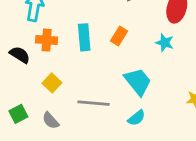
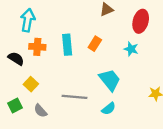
yellow square: (52, 83) -> (31, 84), moved

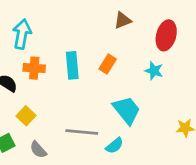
cyan semicircle: (109, 109) -> (114, 146), moved

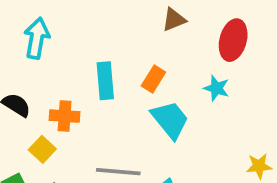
orange cross: (34, 68) -> (65, 116), moved
cyan trapezoid: (127, 110) -> (170, 120), moved

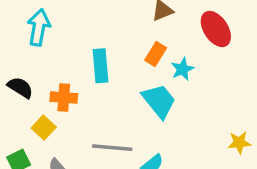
red ellipse: (233, 40) -> (216, 29), turned -48
orange rectangle: (153, 79) -> (156, 54), moved
cyan star: (216, 88) -> (182, 69), moved, turned 30

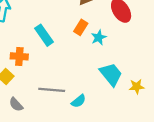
cyan rectangle: (101, 66) -> (44, 35), turned -30
cyan trapezoid: (159, 101) -> (111, 74), moved

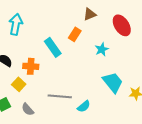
orange rectangle: (81, 27) -> (75, 34), moved

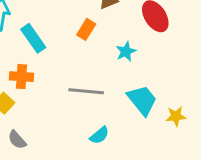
cyan rectangle: (53, 47) -> (33, 38), moved
gray line: (60, 96) -> (86, 91), moved

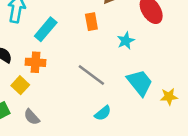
orange rectangle: (86, 29) -> (91, 22), turned -42
cyan rectangle: (33, 38) -> (46, 29), turned 75
gray line: (86, 91) -> (91, 75), turned 32

